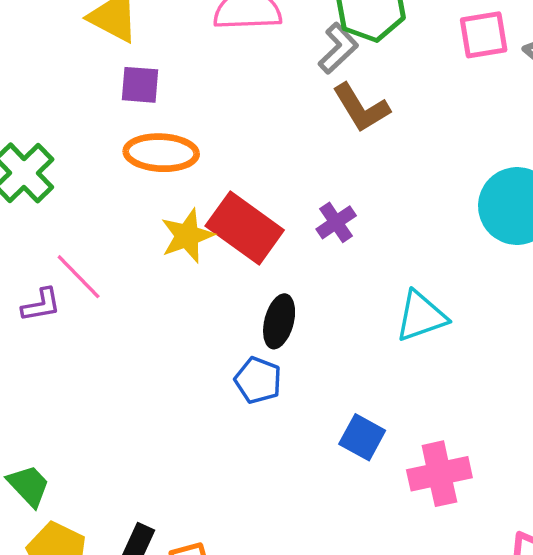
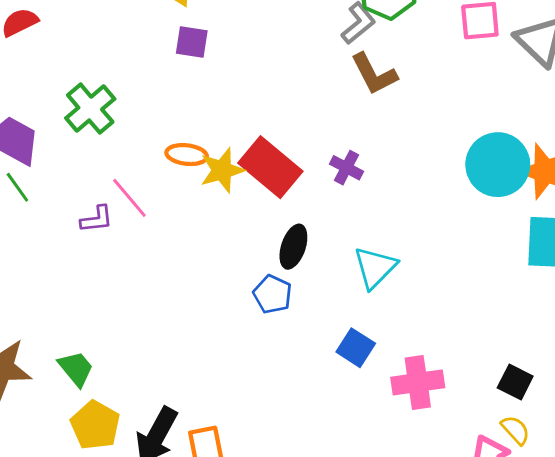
orange ellipse: (161, 153) -> (187, 155), moved, size x0.7
purple cross: (336, 222) -> (346, 168), turned -32
cyan triangle: (421, 316) -> (375, 267), moved, turned -30

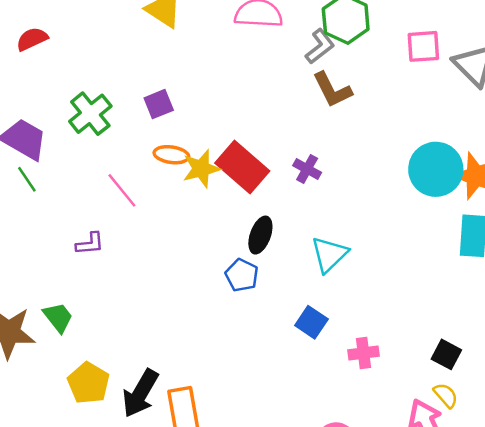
purple square: (192, 42) -> (159, 104), moved, turned -32
purple L-shape: (97, 219) -> (90, 244), moved
green trapezoid: (76, 368) -> (58, 317), moved
pink cross: (418, 382) -> (364, 353), size x0.7

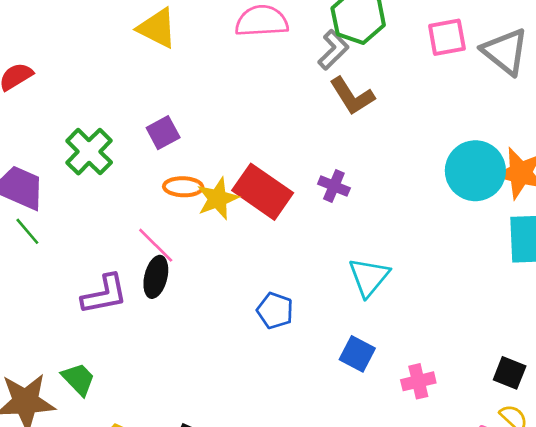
pink line: (122, 190) -> (156, 245), moved
black ellipse: (260, 235) -> (156, 277), moved
purple L-shape: (90, 244) -> (104, 294), size x1.5

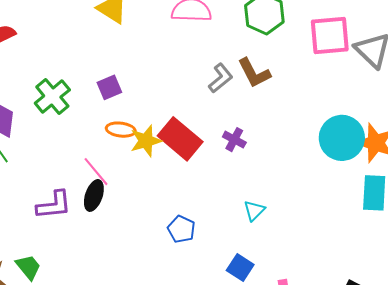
pink square: (447, 37) -> (330, 35), size x1.4
gray L-shape: (333, 50) -> (221, 78), moved
cyan triangle: (369, 277) -> (254, 211), size x0.7

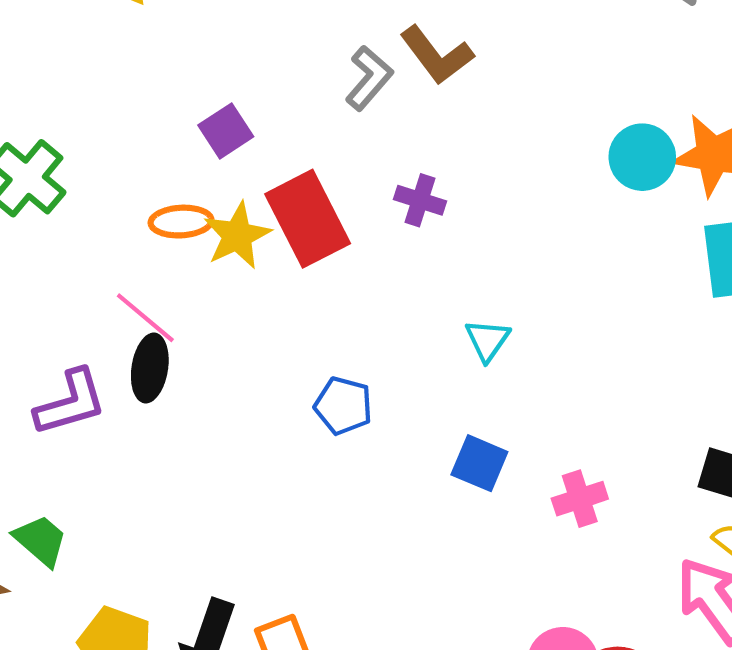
purple square: (109, 87) -> (226, 131), moved
cyan circle: (342, 138) -> (642, 157), size x0.7
red rectangle: (180, 139) -> (308, 219), turned 33

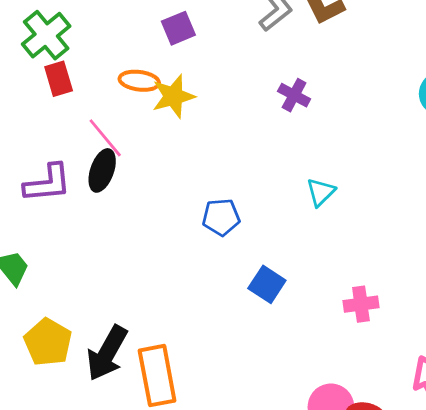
red rectangle: (308, 219) -> (59, 79), moved, size x0.6
blue pentagon: (343, 406) -> (221, 217), turned -30
blue square: (479, 463) -> (267, 284), moved

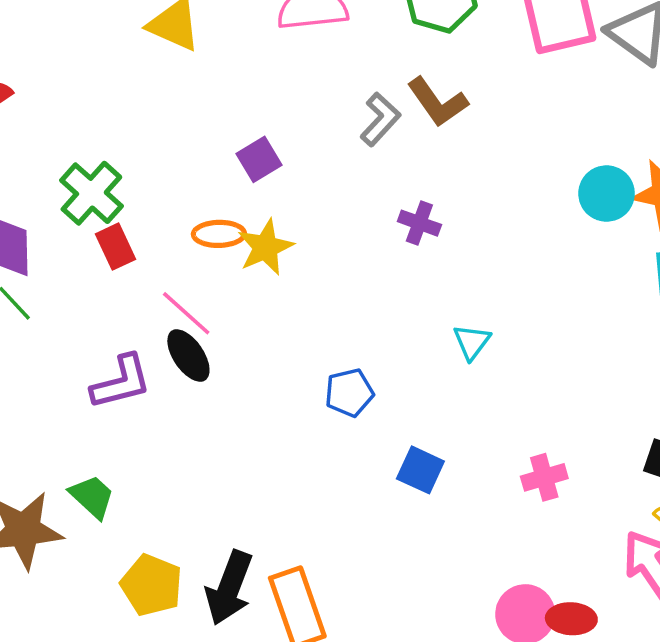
black ellipse: (102, 170) -> (188, 355), turned -45

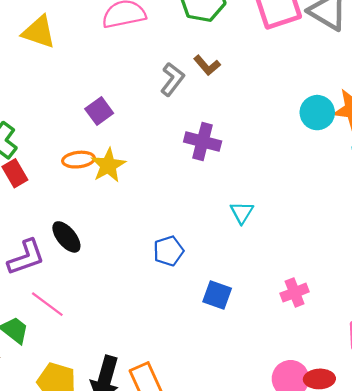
brown L-shape: (438, 102) -> (207, 65), size x0.7
purple cross: (419, 223) -> (203, 142), size x1.4
pink line: (186, 313) -> (47, 304), moved

